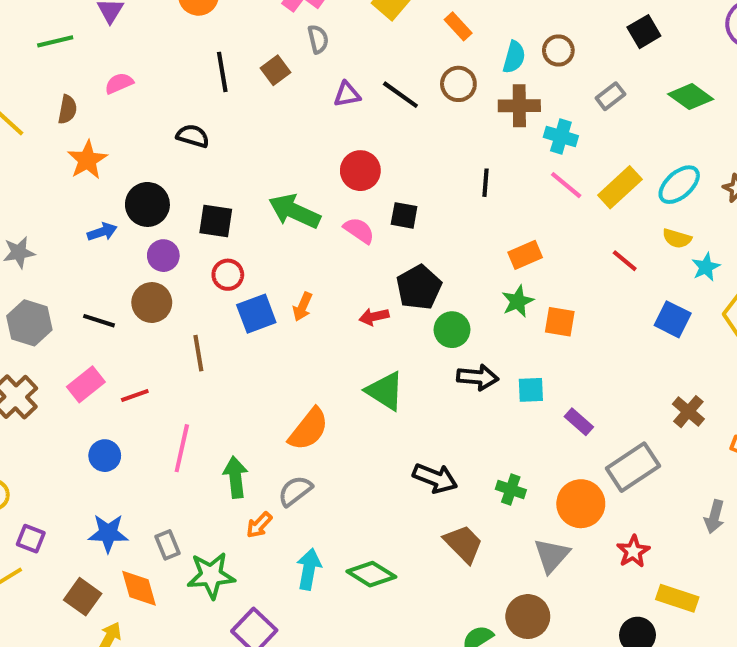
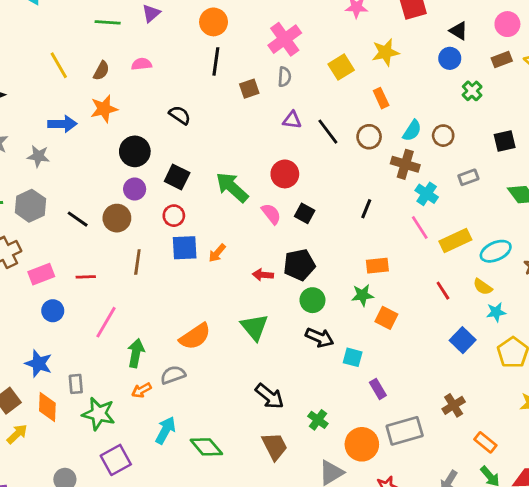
black line: (222, 72) -> (216, 61), moved
blue arrow: (102, 232) -> (62, 124), moved, size x1.4
pink rectangle: (86, 384) -> (41, 274), moved

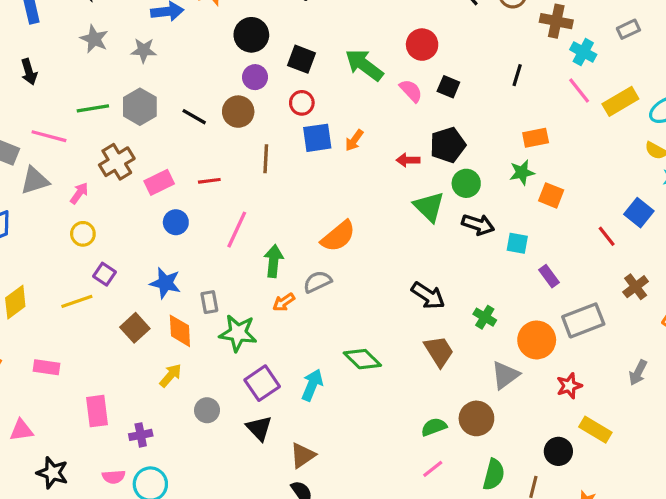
red line: (443, 291) -> (607, 236), moved
green triangle: (255, 327) -> (429, 207), moved
cyan arrow: (166, 430) -> (312, 385), moved
yellow arrow: (17, 434) -> (171, 375), moved

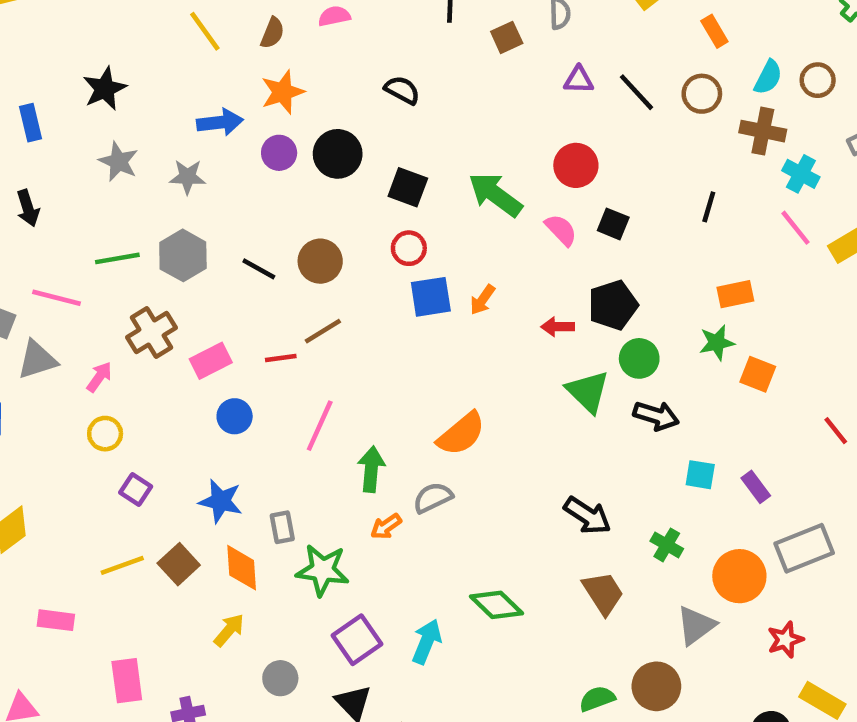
purple circle: (255, 77) -> (279, 153), moved
brown line: (266, 159) -> (323, 331), moved, turned 56
cyan square: (517, 243) -> (700, 475), moved
yellow line: (77, 301) -> (122, 565), moved

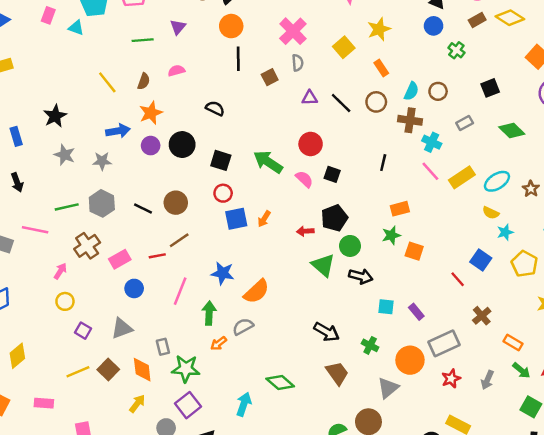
gray triangle: (37, 360) -> (122, 328), moved
blue star: (221, 501) -> (223, 273), moved
purple square: (357, 640) -> (188, 405), moved
red star: (785, 640) -> (451, 379), moved

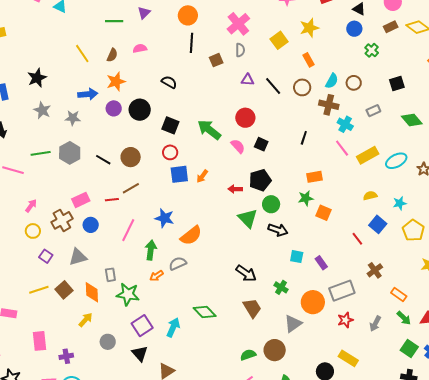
yellow semicircle: (491, 213) -> (370, 196), moved, turned 136
brown cross: (87, 246) -> (62, 220), moved
purple square: (188, 405) -> (142, 326), moved

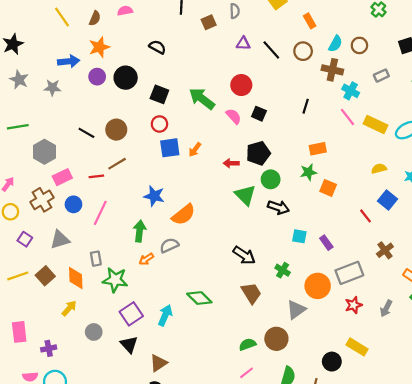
gray hexagon: (70, 153) -> (44, 152), moved
yellow rectangle: (368, 155) -> (376, 124), turned 55
pink line: (128, 230) -> (100, 213), moved

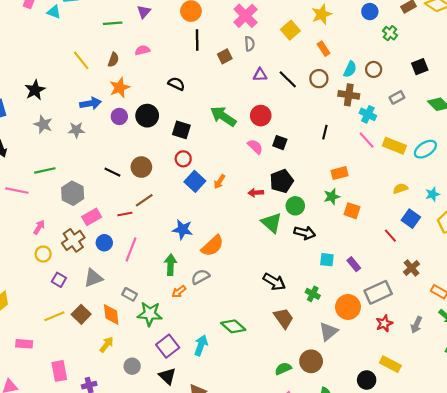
green arrow: (202, 99) -> (223, 116), moved
blue square: (170, 148) -> (195, 181), turned -36
gray rectangle: (96, 259) -> (130, 294), turned -48

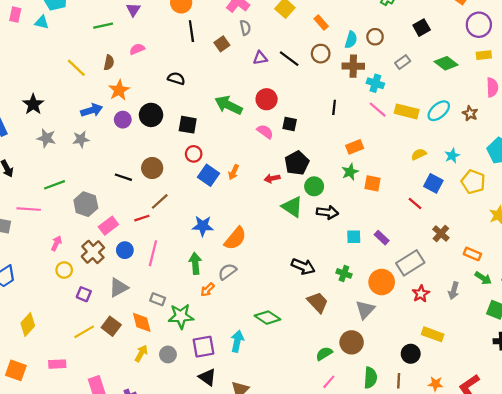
purple square: (168, 346) -> (204, 347), turned 35
gray circle: (132, 366) -> (168, 354), moved

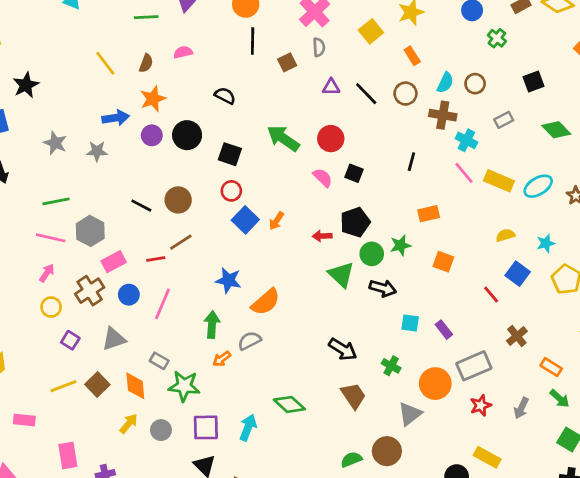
black star: (33, 104) -> (26, 85), moved
green star: (350, 172) -> (400, 245), moved
pink line: (29, 209) -> (51, 238), moved

